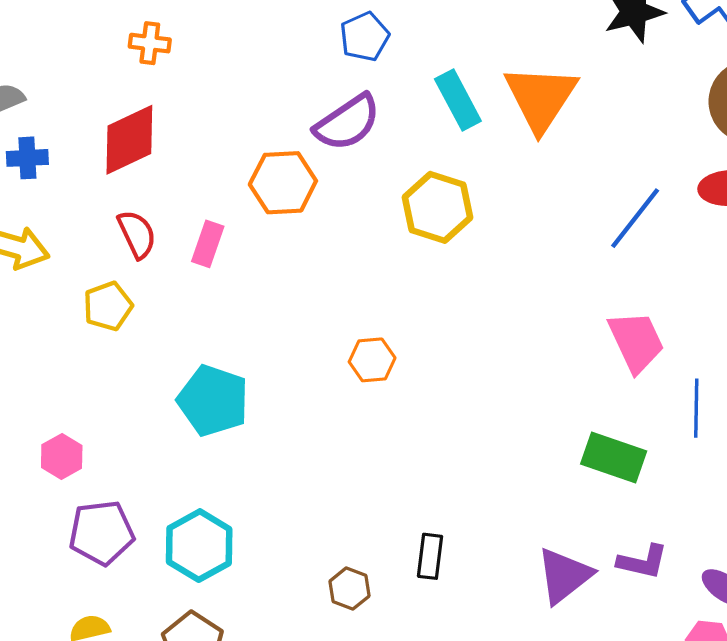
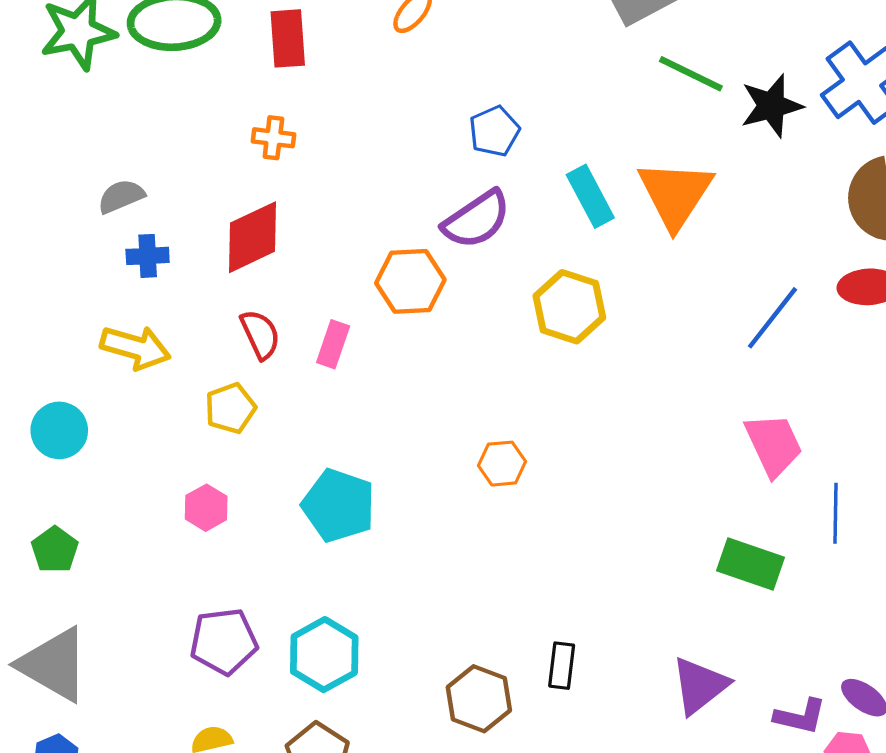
pink hexagon: (62, 456) -> (206, 508), moved
purple L-shape: (643, 562) -> (800, 716), moved
brown hexagon: (349, 589) -> (479, 699), size x1.5

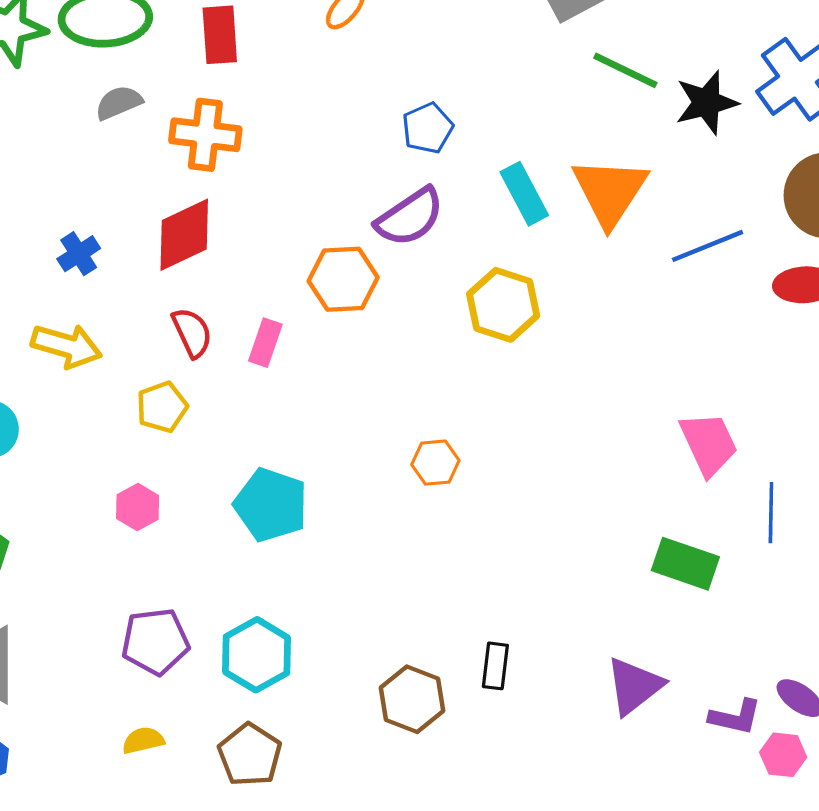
orange cross: (273, 138) -> (205, 135), size x1.6
gray semicircle: (121, 196) -> (119, 103), moved
blue cross: (148, 256) -> (79, 254), turned -30
blue line: (773, 318) -> (708, 246), moved, turned 30

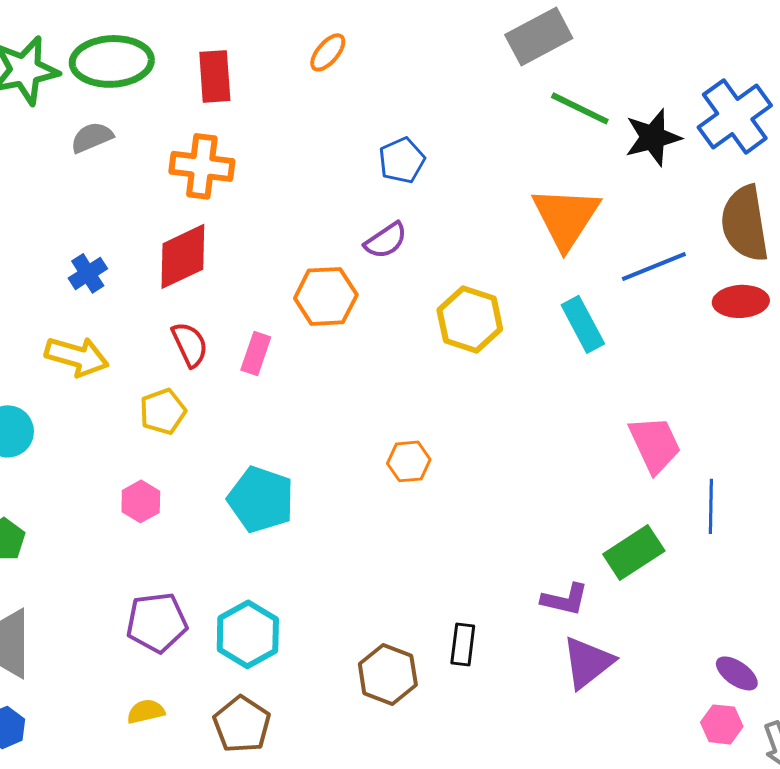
gray semicircle: (119, 103) -> (92, 137), moved
cyan rectangle: (524, 194) -> (583, 324), moved
purple semicircle: (410, 217) -> (386, 240), size x0.7
green rectangle: (685, 564) -> (634, 552), turned -52
purple L-shape: (735, 717) -> (565, 599), moved

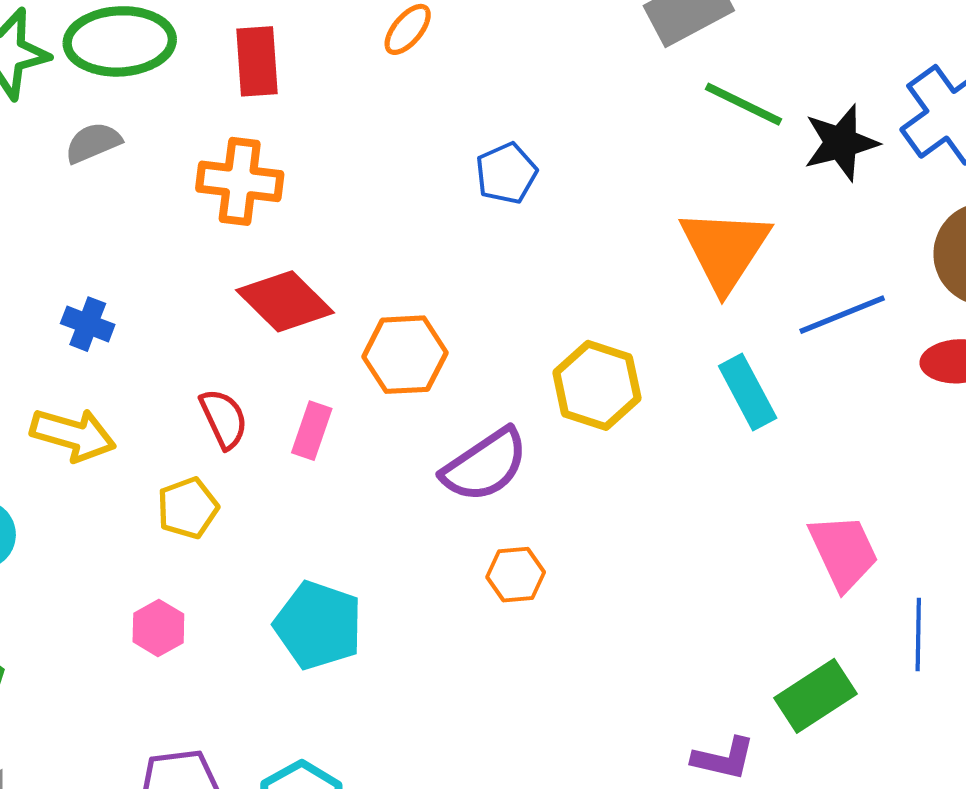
purple semicircle: (386, 240) -> (485, 465), moved, size x1.5
red diamond: (183, 256) -> (285, 301), moved, turned 70
blue cross: (88, 273) -> (88, 324), turned -36

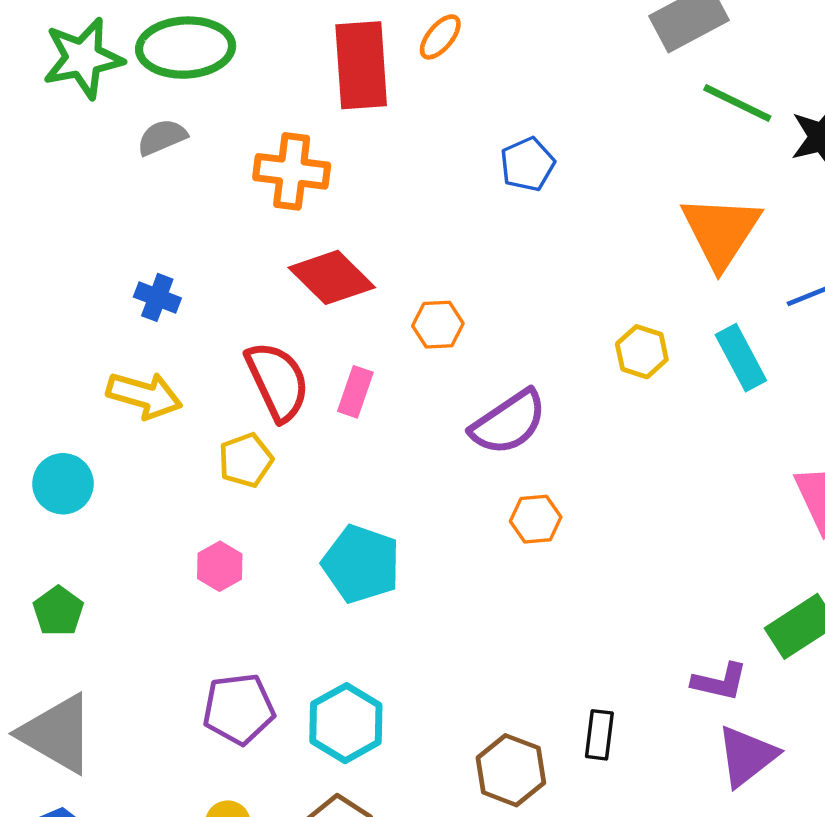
red rectangle: (257, 61) -> (361, 65), moved, size x1.4
orange hexagon: (405, 355) -> (438, 325), size x0.7
yellow hexagon: (597, 385) -> (642, 352), moved, size x0.7
red semicircle: (224, 419) -> (278, 381), size x1.5

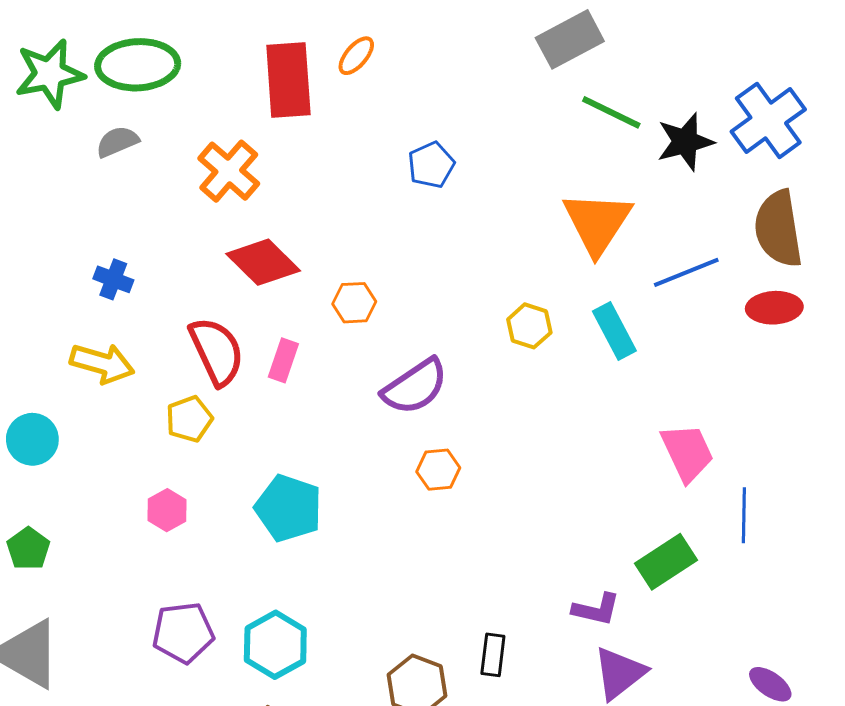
orange cross: (292, 171) -> (229, 171), turned 34

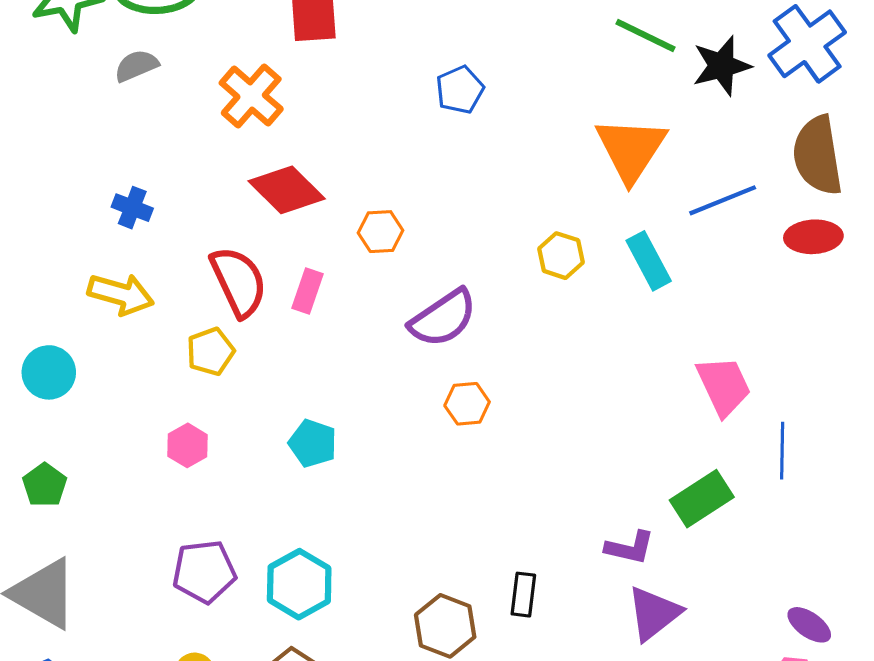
cyan pentagon: (288, 508) -> (313, 443), size x0.7

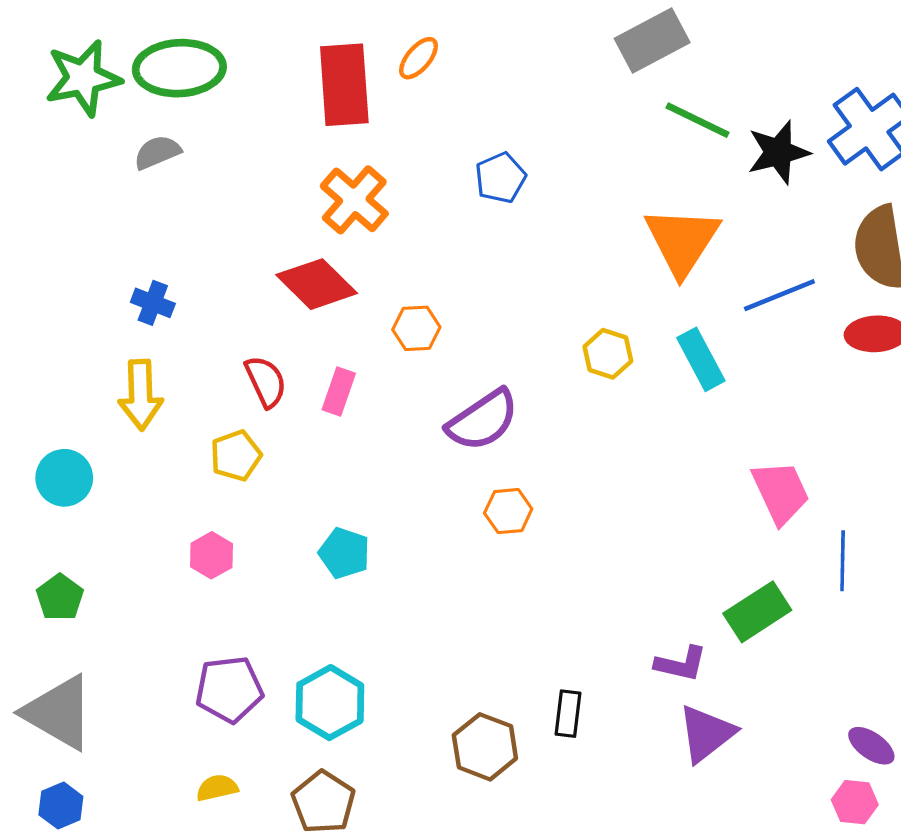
orange cross: (251, 96) -> (354, 200), moved
red semicircle: (239, 282) -> (266, 381), size x0.7
yellow arrow: (121, 294) -> (141, 395), turned 72

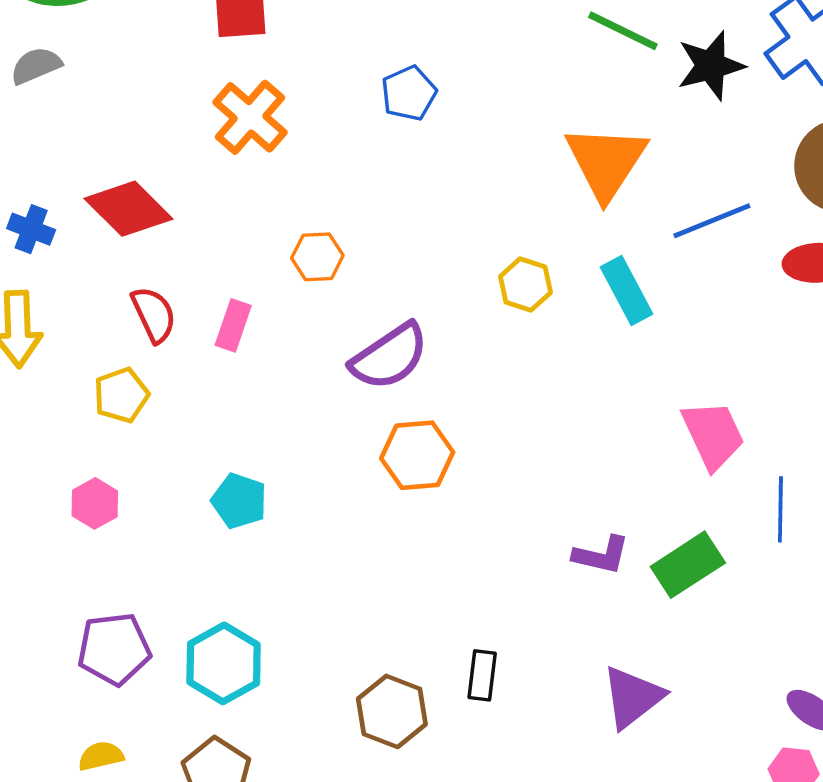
red diamond: (317, 284) -> (129, 209), moved
orange hexagon: (508, 511) -> (417, 455), size x1.4
purple L-shape: (681, 664) -> (601, 555), moved

